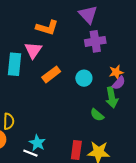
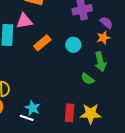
pink triangle: (33, 50) -> (24, 21), turned 48
purple semicircle: (119, 83) -> (106, 23), moved, turned -88

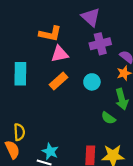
pink triangle: (24, 21) -> (60, 54), moved

